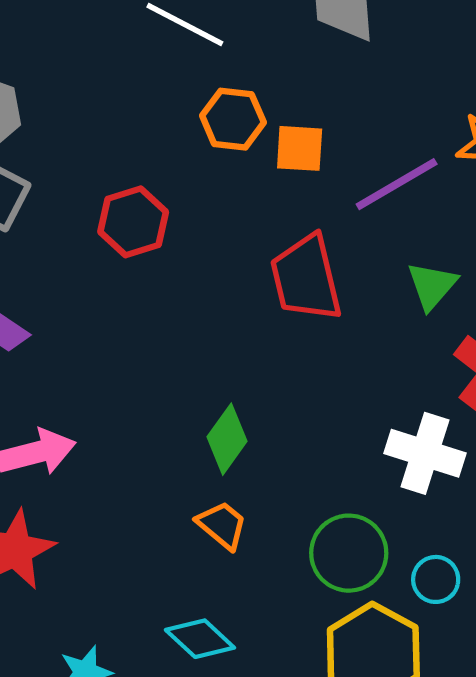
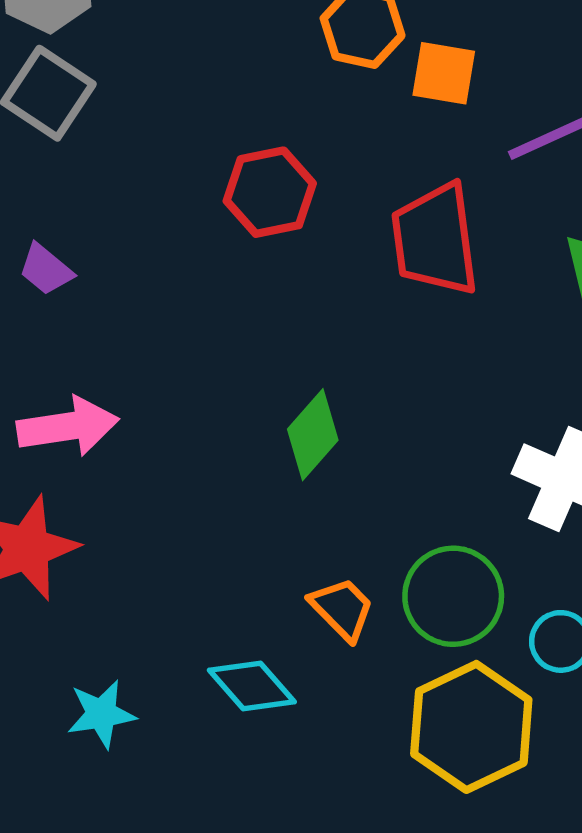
red hexagon: (133, 222) -> (270, 192), moved
orange trapezoid: (222, 525) -> (342, 609), moved

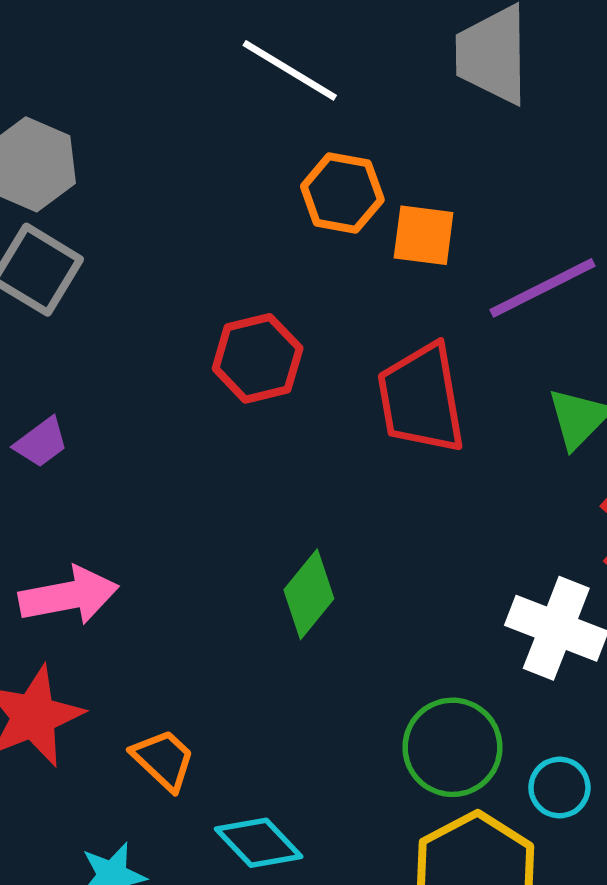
purple trapezoid: (46, 269) -> (41, 443), turned -74
orange trapezoid: (342, 609) -> (163, 760), moved

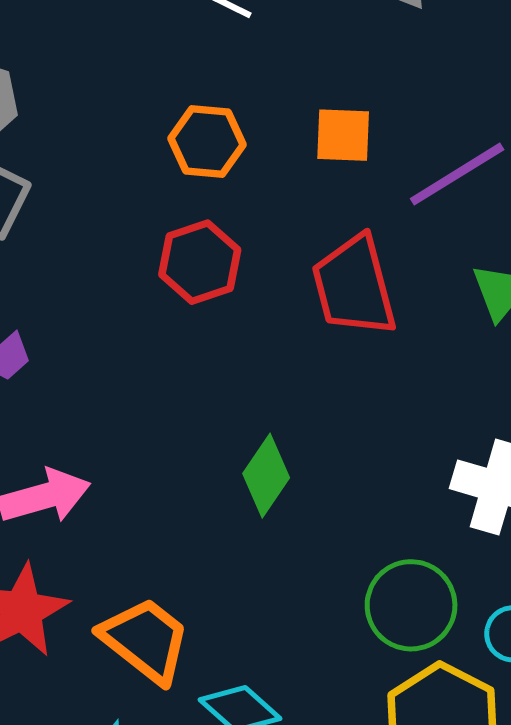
orange hexagon: (342, 193) -> (207, 141), moved
orange trapezoid: (163, 760) -> (145, 640), size x1.5

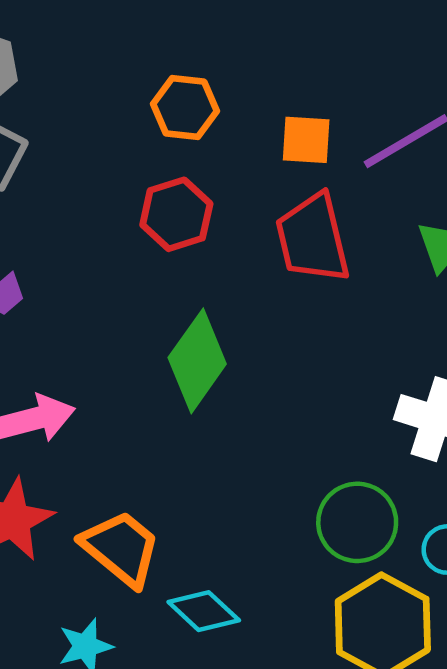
orange square: (343, 135) -> (306, 140), moved
green diamond: (266, 476) -> (197, 361), moved, size x1.4

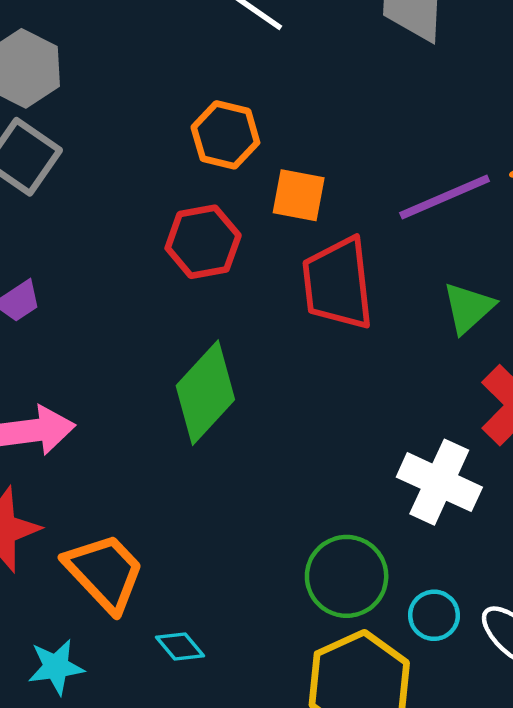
orange square: (306, 140) -> (299, 195), moved
cyan diamond: (204, 611) -> (180, 646), size x0.7

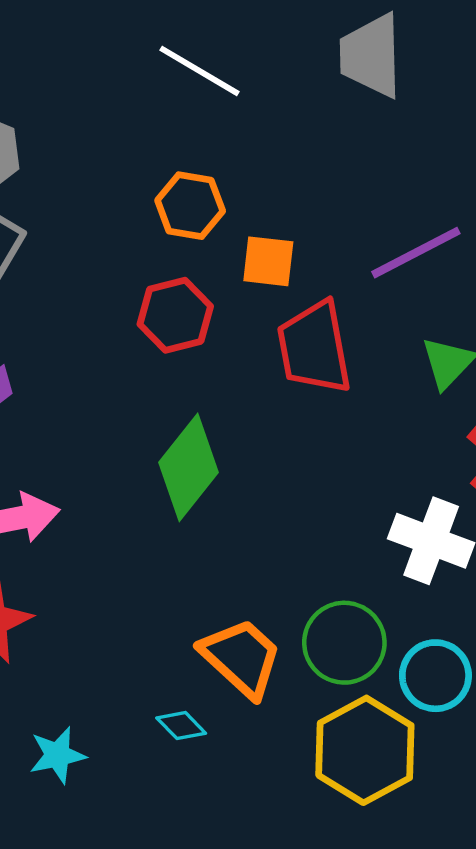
orange trapezoid: (105, 572) -> (241, 658), moved
cyan circle: (434, 615) -> (435, 676), size x1.4

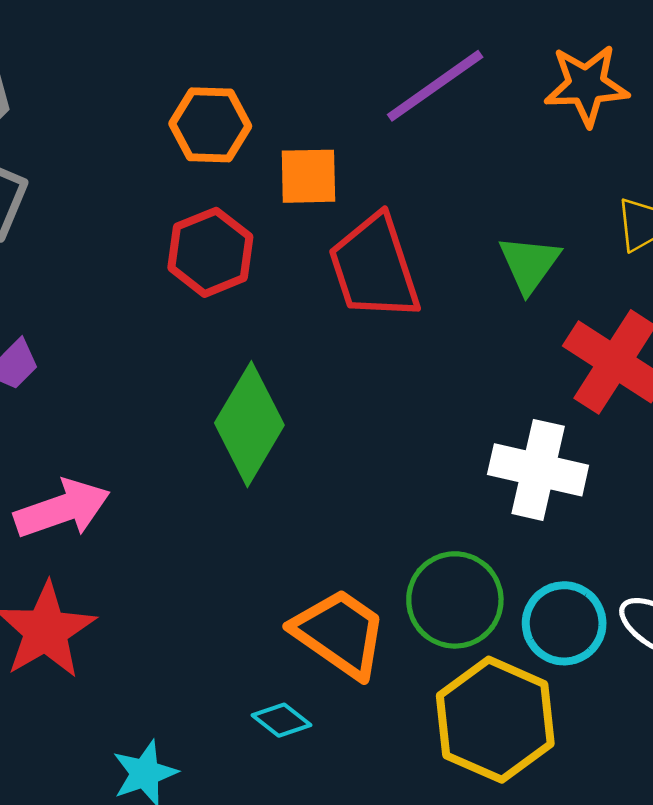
purple line: (416, 253) -> (435, 86), moved

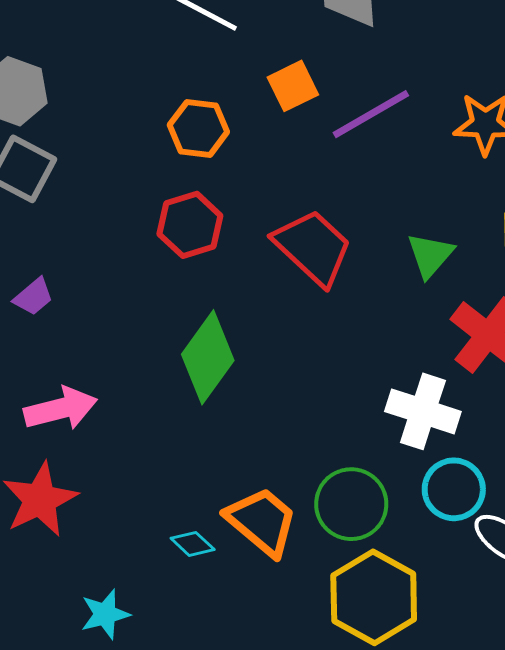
orange square: (308, 176) -> (293, 86), moved, turned -30
red trapezoid: (374, 267) -> (313, 247), turned 146
cyan circle: (564, 623) -> (454, 489), moved
cyan diamond: (281, 720) -> (193, 544), moved

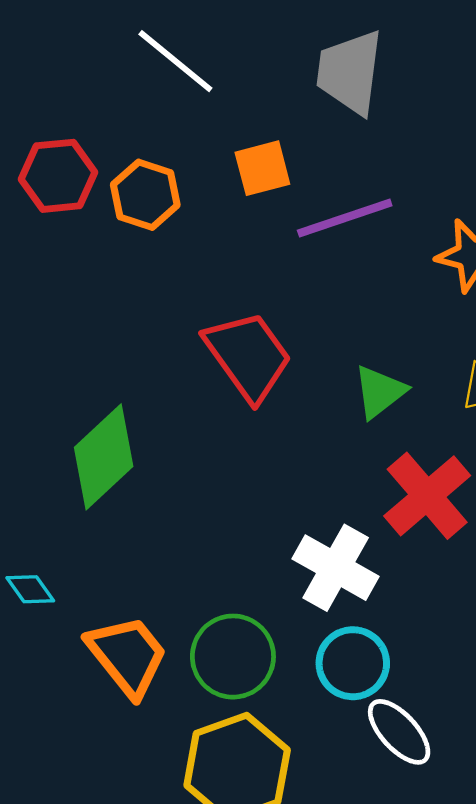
red hexagon: (190, 225) -> (58, 176), moved
cyan diamond: (193, 544) -> (30, 589), moved

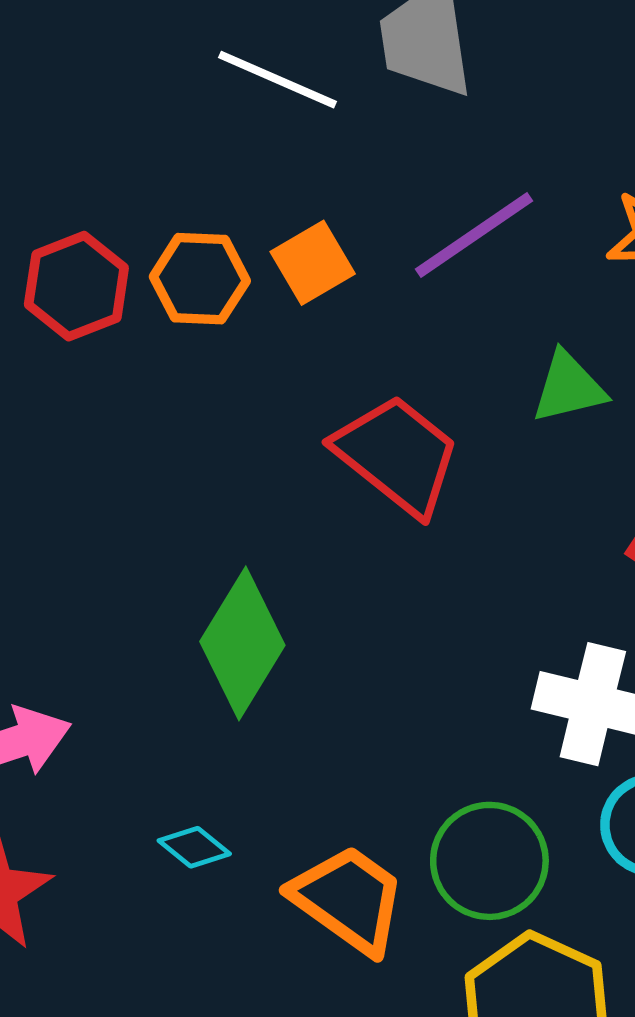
white line: (175, 61) -> (278, 80), moved
orange square: (262, 168) -> (313, 263), moved
green triangle: (380, 392) -> (569, 387), moved, turned 40

